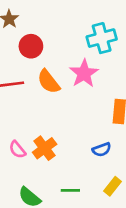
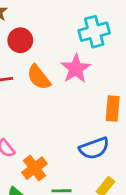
orange cross: (45, 148) -> (34, 168), moved
blue semicircle: (102, 150) -> (94, 148), size x1.5

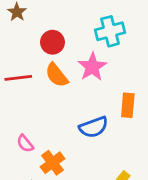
red circle: (20, 40) -> (52, 42), moved
blue semicircle: (94, 148) -> (94, 127), moved

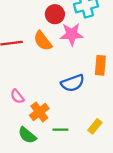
red circle: (52, 42) -> (55, 14), moved
pink star: (92, 67) -> (72, 34), turned 30

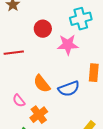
red circle: (55, 14) -> (43, 29), moved
orange semicircle: (43, 41) -> (42, 84), moved

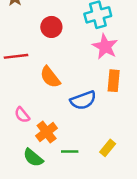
pink star: (68, 45) -> (105, 47), moved, turned 30
orange semicircle: (42, 84) -> (50, 77), moved

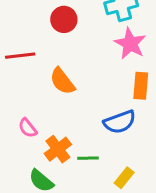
blue semicircle: (83, 100) -> (120, 122), moved
yellow rectangle: (108, 148) -> (124, 178), moved
green line: (70, 152) -> (88, 158), moved

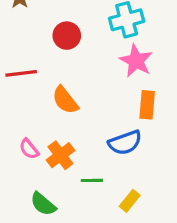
orange cross: (58, 149) -> (60, 155), moved

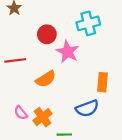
pink star: (136, 61) -> (68, 52), moved
orange semicircle: (65, 100) -> (46, 79), turned -84

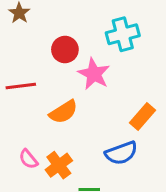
orange rectangle: (102, 82) -> (143, 116), turned 36

